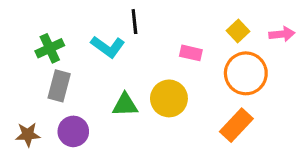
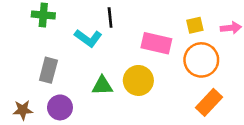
yellow square: (238, 31) -> (195, 25), turned 30
green cross: (50, 48) -> (43, 15), moved, turned 30
pink rectangle: (191, 53) -> (156, 43), size x1.6
orange rectangle: (236, 125) -> (209, 102), moved

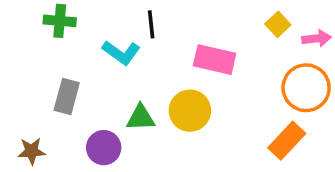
yellow square: (195, 25) -> (278, 24), moved, turned -30
orange circle: (201, 60) -> (306, 88), moved
purple circle: (60, 107) -> (104, 148), moved

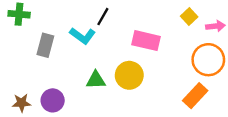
green cross: (60, 21) -> (19, 14), moved
black line: (151, 24) -> (103, 17), turned 36
gray rectangle: (67, 97) -> (45, 45), moved
purple circle: (104, 148) -> (53, 100), moved

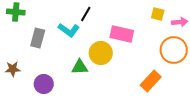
yellow square: (189, 17) -> (158, 14), turned -32
yellow circle: (129, 75) -> (101, 53), moved
orange rectangle: (195, 96) -> (151, 81), moved
brown star: (21, 103) -> (13, 69), moved

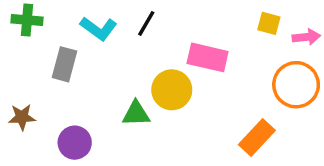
cyan L-shape: (69, 30) -> (99, 29), moved

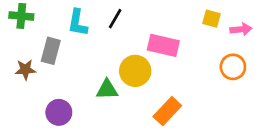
cyan L-shape: (99, 29) -> (78, 23), turned 64
orange circle: (296, 85) -> (233, 67), size x0.7
brown star: (22, 117) -> (25, 70), moved
orange rectangle: (257, 137) -> (167, 111), moved

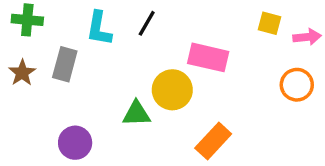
brown star: (25, 70) -> (22, 73), moved, turned -30

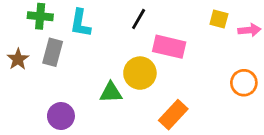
green cross: (27, 20) -> (40, 16), moved
black line: (147, 23) -> (139, 19), moved
orange circle: (297, 85) -> (244, 83), moved

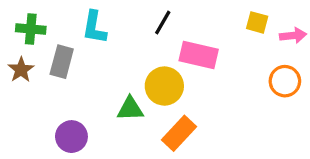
green cross: (40, 16) -> (31, 29), moved
orange circle: (244, 83) -> (285, 81), moved
orange rectangle: (173, 115) -> (179, 133), moved

